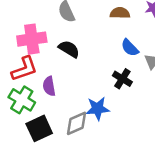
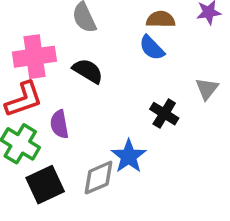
blue semicircle: (130, 48) -> (152, 48), moved
blue star: (98, 109) -> (129, 156), turned -30

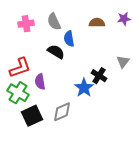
blue semicircle: (152, 48) -> (69, 39), moved, turned 35
pink cross: (34, 57) -> (26, 24), moved, size x0.7
blue star: (129, 156) -> (84, 88), moved

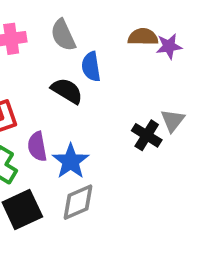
purple star: (124, 19) -> (169, 46), moved
gray triangle: (123, 62) -> (173, 120), moved
blue star: (84, 88) -> (71, 161), moved

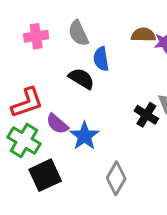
purple semicircle: (37, 146) -> (57, 124), turned -40
gray diamond: (78, 202) -> (116, 178), moved, turned -36

